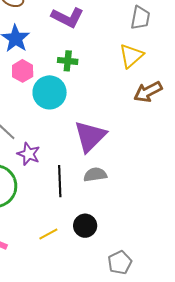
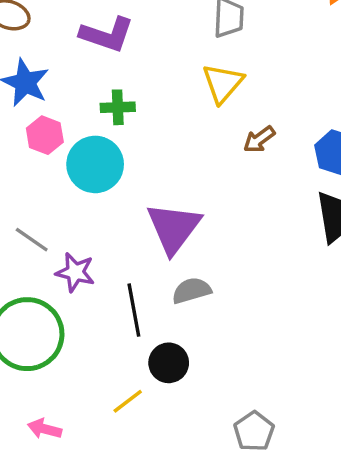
brown arrow: (148, 92) -> (259, 139), size x0.7
black circle: (85, 226) -> (169, 363), moved

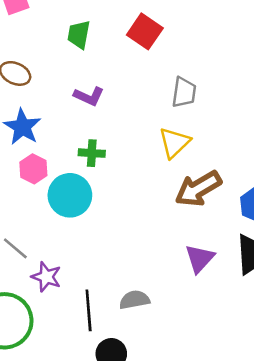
purple L-shape: (107, 35) -> (89, 96), size x0.7
brown arrow: (259, 139) -> (198, 189), size x1.8
purple triangle: (174, 228) -> (200, 259), moved, size x0.7

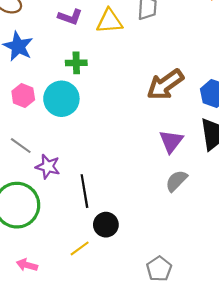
yellow triangle: (174, 143) -> (109, 21), moved, turned 44
pink hexagon: (33, 169) -> (23, 96), moved
gray semicircle: (134, 300) -> (176, 181), moved, turned -30

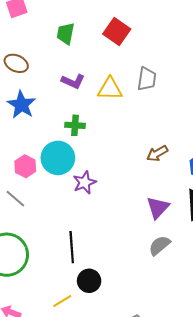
brown arrow: (165, 85) -> (157, 153), size x0.6
pink hexagon: (23, 96) -> (25, 166), moved
purple star: (48, 167) -> (84, 182), moved, turned 30

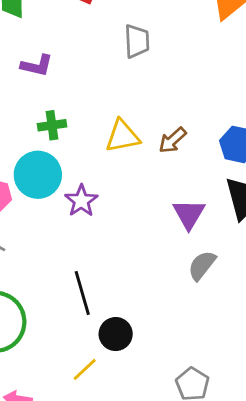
yellow triangle: (110, 89) -> (122, 136), moved

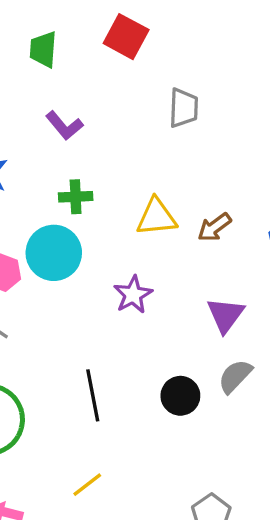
purple L-shape: (37, 66) -> (64, 126), turned 32
purple star: (81, 201) -> (133, 295), moved
black circle: (116, 334) -> (180, 396), moved

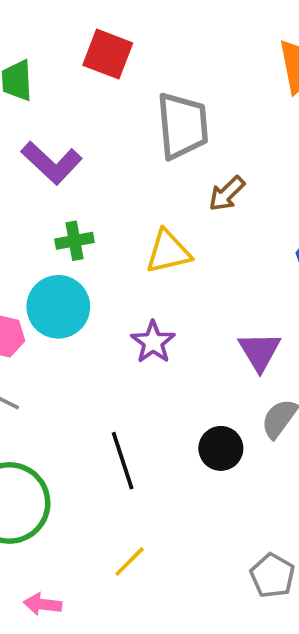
gray trapezoid: (184, 108) -> (183, 126), size x1.5
purple L-shape: (64, 126) -> (52, 163), size x1.4
brown arrow: (214, 227) -> (227, 194), moved

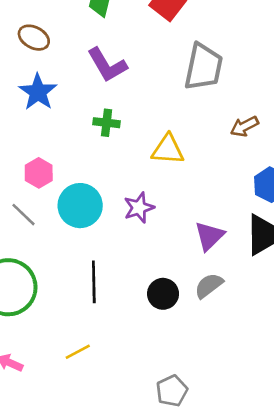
brown arrow: (227, 194) -> (244, 126), moved
cyan circle: (58, 307) -> (80, 206), moved

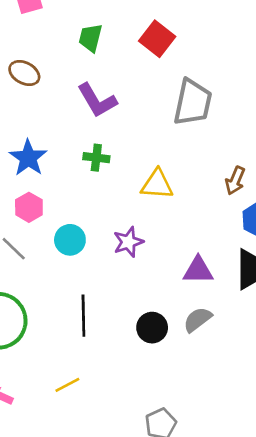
blue star: (38, 92) -> (28, 158), moved
brown arrow: (244, 126) -> (235, 181), moved, turned -40
cyan circle: (80, 206) -> (70, 240), size x0.7
purple triangle: (209, 236) -> (198, 270), turned 44

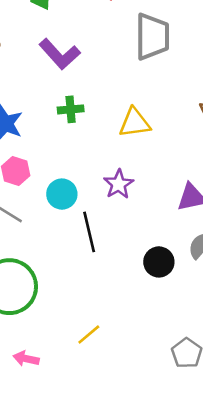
black line: (83, 316) -> (89, 232), moved

